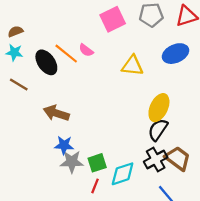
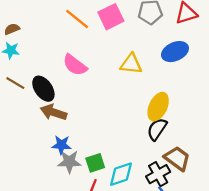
pink semicircle: (86, 50) -> (75, 65), moved, size x1.6
orange line: (66, 54) -> (77, 19), moved
black ellipse: (46, 62) -> (43, 89), moved
black cross: (156, 159) -> (158, 174), moved

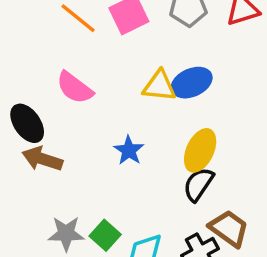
blue ellipse: (175, 52) -> (192, 83), moved
blue star: (61, 145) -> (129, 150), moved, turned 30
green square: (95, 163) -> (105, 235), turned -30

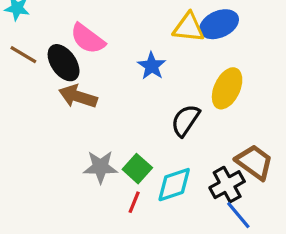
pink semicircle: (75, 88) -> (88, 39), moved
blue star: (129, 150) -> (152, 66), moved
black semicircle: (198, 184) -> (185, 120), moved

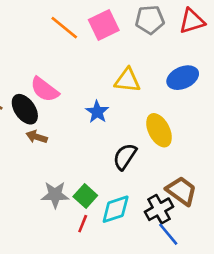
blue ellipse: (219, 24) -> (183, 78), moved
yellow ellipse: (227, 88) -> (159, 130), turned -52
brown arrow: (78, 96) -> (37, 137), size x0.7

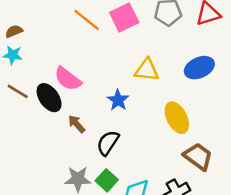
brown arrow: (37, 137) -> (77, 124), moved, turned 30
black semicircle: (125, 157) -> (108, 143), moved
brown trapezoid: (181, 191) -> (198, 157), moved

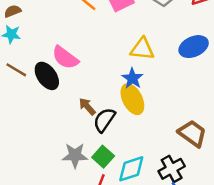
blue star: (118, 100) -> (132, 78), moved
yellow ellipse: (177, 118) -> (132, 99), moved
brown arrow: (77, 124) -> (87, 106), moved

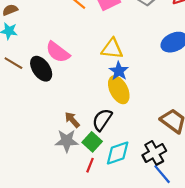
yellow triangle: (142, 49) -> (112, 49), moved
brown arrow: (87, 106) -> (72, 120), moved
black semicircle: (104, 120) -> (102, 120), moved

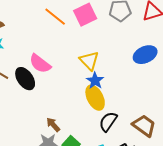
yellow triangle: (112, 49) -> (89, 61), turned 40
black semicircle: (102, 120) -> (108, 122), moved

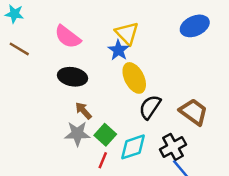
black ellipse: (25, 79) -> (72, 77), moved, turned -45
blue star: (95, 81) -> (118, 50), moved

